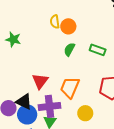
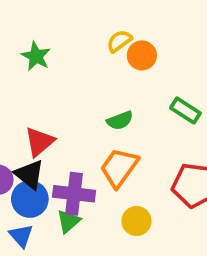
yellow semicircle: (55, 22) -> (119, 41), turned 48
green semicircle: (69, 49) -> (120, 120), moved, turned -152
red triangle: (40, 81) -> (39, 142), moved

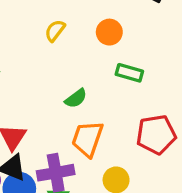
orange circle: (142, 55) -> (109, 32), moved

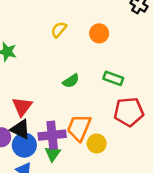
green rectangle: (129, 73) -> (113, 78), moved
orange trapezoid: (87, 139) -> (79, 128), moved

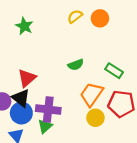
orange circle: (99, 33) -> (100, 18), moved
orange trapezoid: (79, 128) -> (92, 94), moved
yellow circle: (97, 144) -> (95, 118), moved

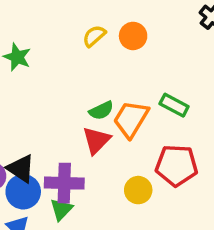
green rectangle: (114, 71) -> (174, 105), moved
red triangle: (27, 78) -> (96, 140), moved
orange trapezoid: (92, 94) -> (131, 119), moved

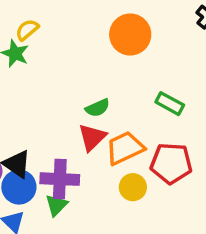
yellow semicircle: (94, 36) -> (27, 30), moved
orange circle: (133, 36) -> (130, 34), size x1.5
orange trapezoid: (131, 119) -> (125, 148), moved, turned 33

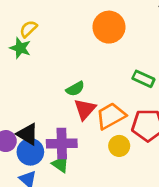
green semicircle: (98, 108) -> (75, 89), moved
green triangle: (56, 205) -> (61, 164), turned -36

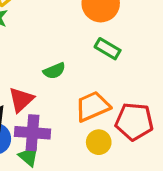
green rectangle: (143, 79) -> (108, 49), moved
red triangle: (85, 109) -> (21, 100), moved

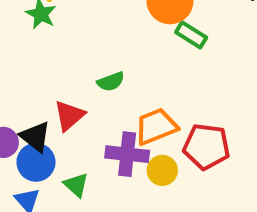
green rectangle: (108, 49) -> (191, 35), moved
purple cross: (32, 133) -> (127, 154), moved

